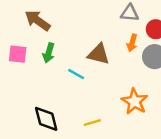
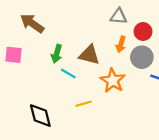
green arrow: (49, 53) -> (57, 54), moved
orange star: (135, 101) -> (113, 81), moved
yellow line: (92, 123) -> (83, 104), moved

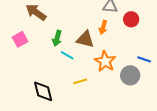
orange arrow: (121, 44) -> (103, 27), moved
pink square: (13, 55) -> (20, 39), turned -35
gray circle: (142, 57) -> (130, 75), moved

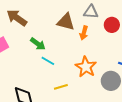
green arrow: (57, 38) -> (38, 44), turned -70
brown triangle: (85, 39) -> (66, 22), moved

